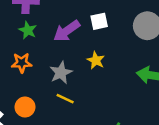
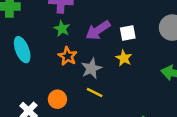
white square: (99, 21) -> (128, 33), moved
orange star: (22, 63) -> (68, 56), moved, turned 30

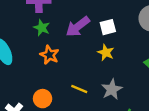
gray star: (91, 68) -> (112, 89), moved

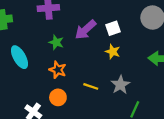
green star: (42, 28) -> (56, 42), moved
orange star: (49, 55) -> (58, 70), moved

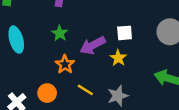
purple arrow: (86, 30) -> (93, 45), moved
orange star: (58, 70) -> (65, 64), moved

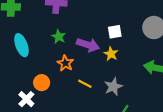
purple arrow: (93, 45) -> (88, 45), turned -130
orange circle: (47, 93) -> (42, 83), moved

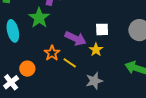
green star: (59, 37) -> (39, 18), moved, size x1.5
yellow line: (85, 84) -> (70, 63), moved

